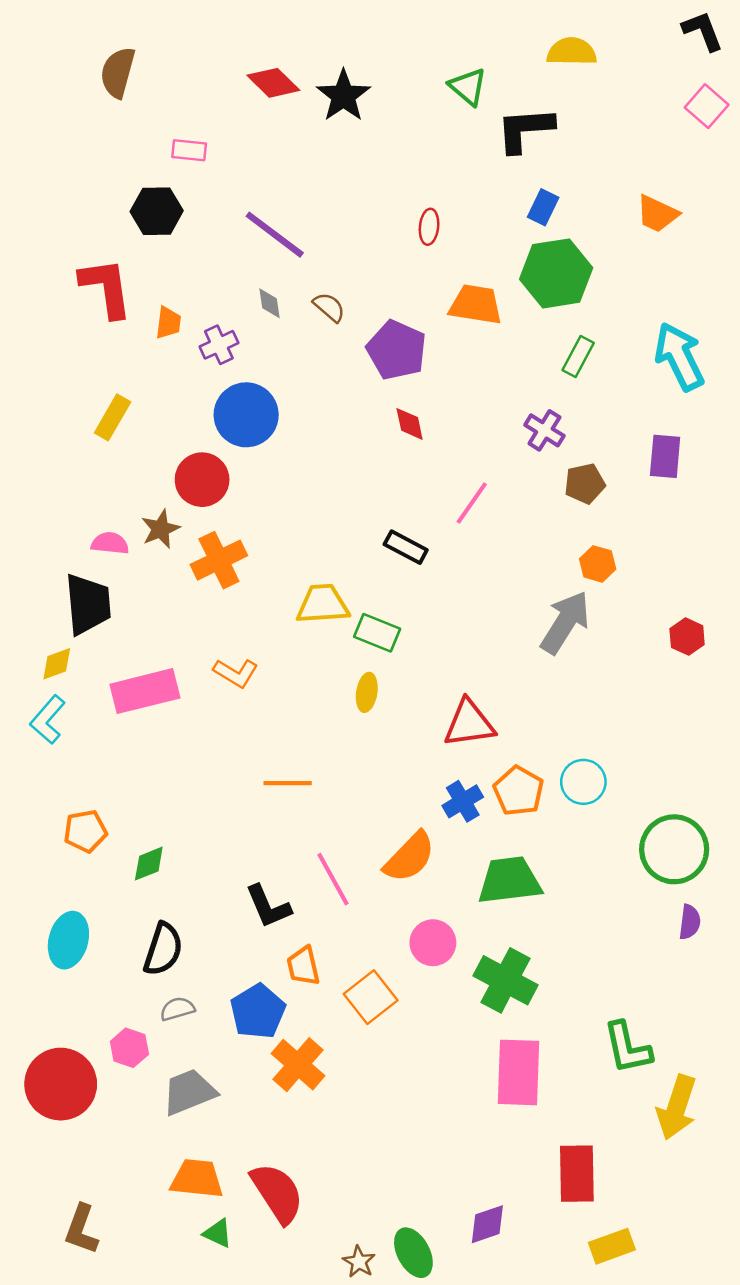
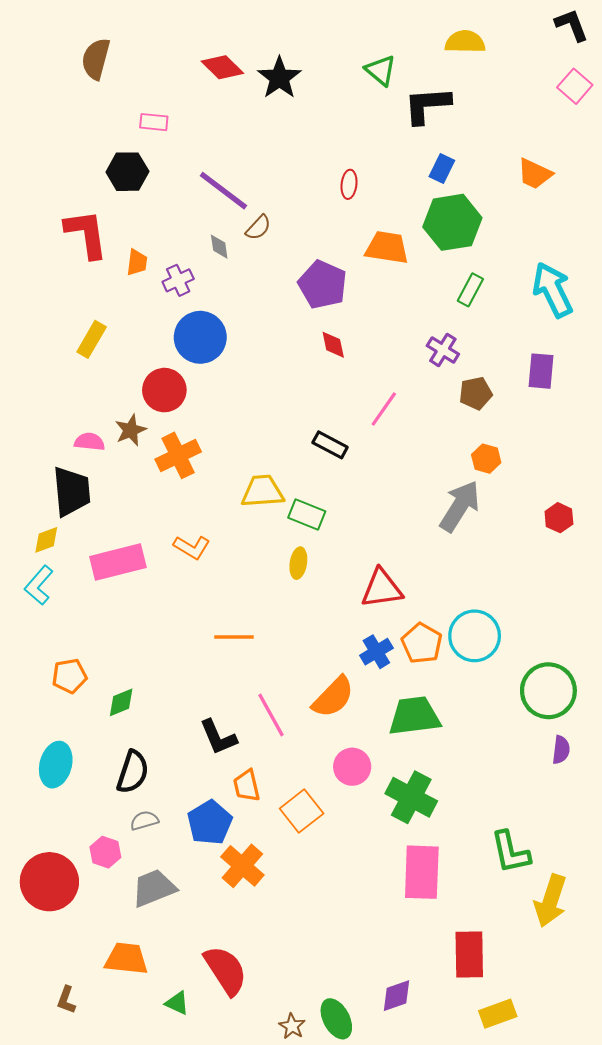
brown semicircle: (329, 307) -> (258, 228), moved, turned 92
cyan circle: (583, 782) -> (475, 636), size x1.4
orange trapezoid: (197, 1179) -> (126, 959), moved
brown L-shape: (81, 1229) -> (66, 1000), size x0.7

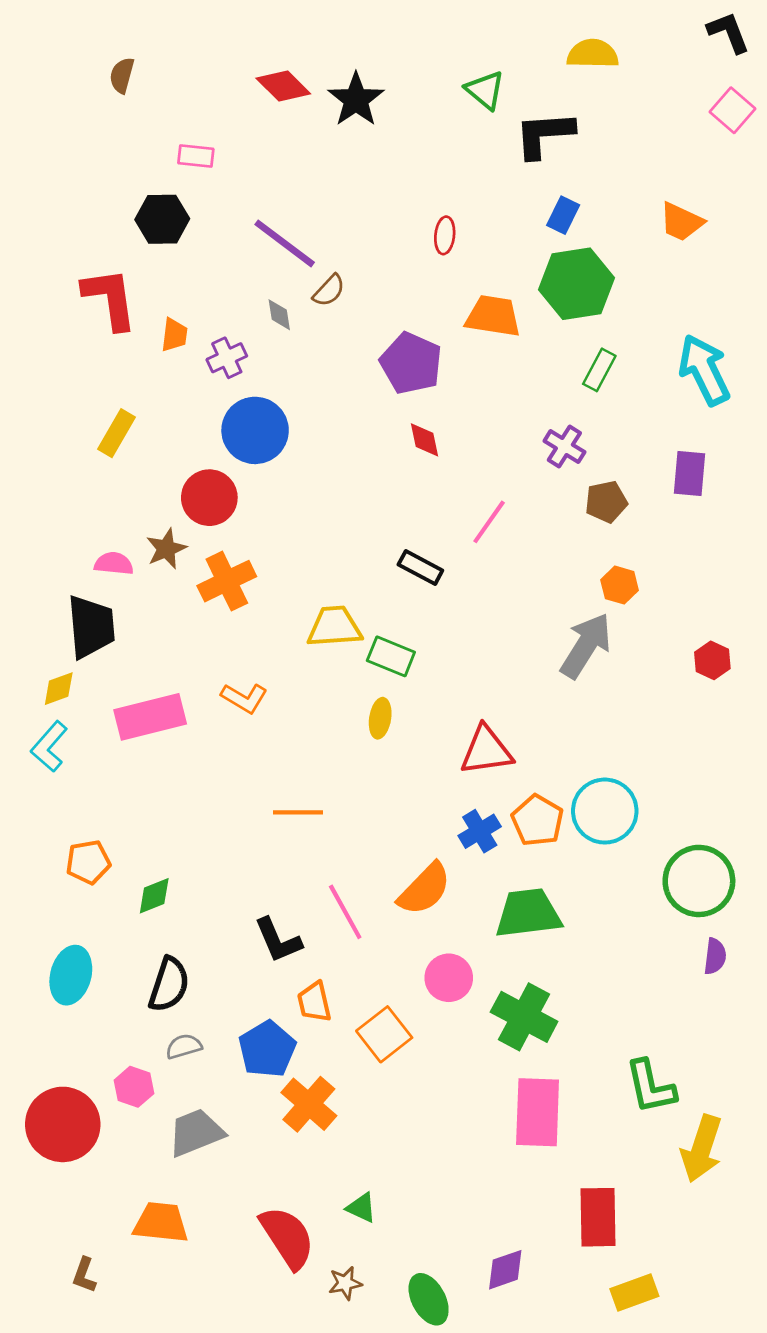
brown semicircle: (96, 59) -> (122, 75), size x0.7
green triangle: (177, 1003) -> (361, 1208), moved
brown star: (292, 1026) -> (345, 1283), moved, turned 30

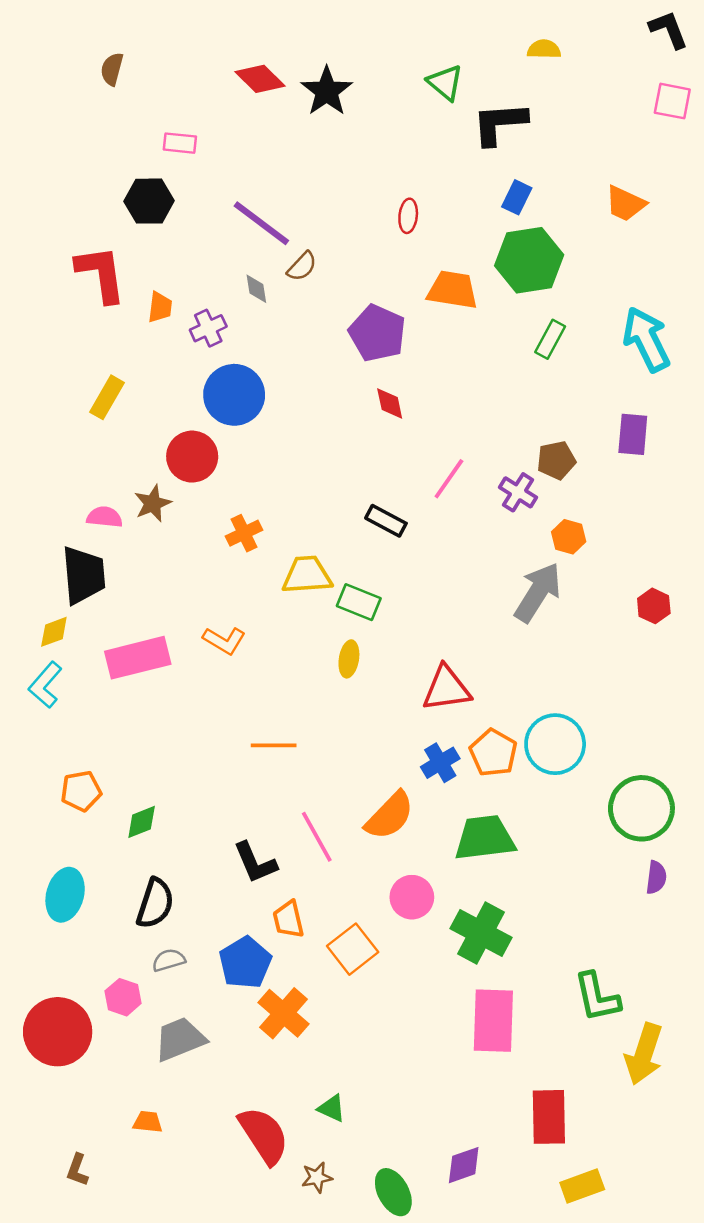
yellow semicircle: (593, 54) -> (544, 49), size x0.7
pink square: (733, 110) -> (672, 101), turned -30
purple cross: (564, 447) -> (518, 492), moved
orange cross: (227, 581) -> (244, 533), moved, size x0.7
orange trapezoid: (161, 1223) -> (148, 1122), size x0.6

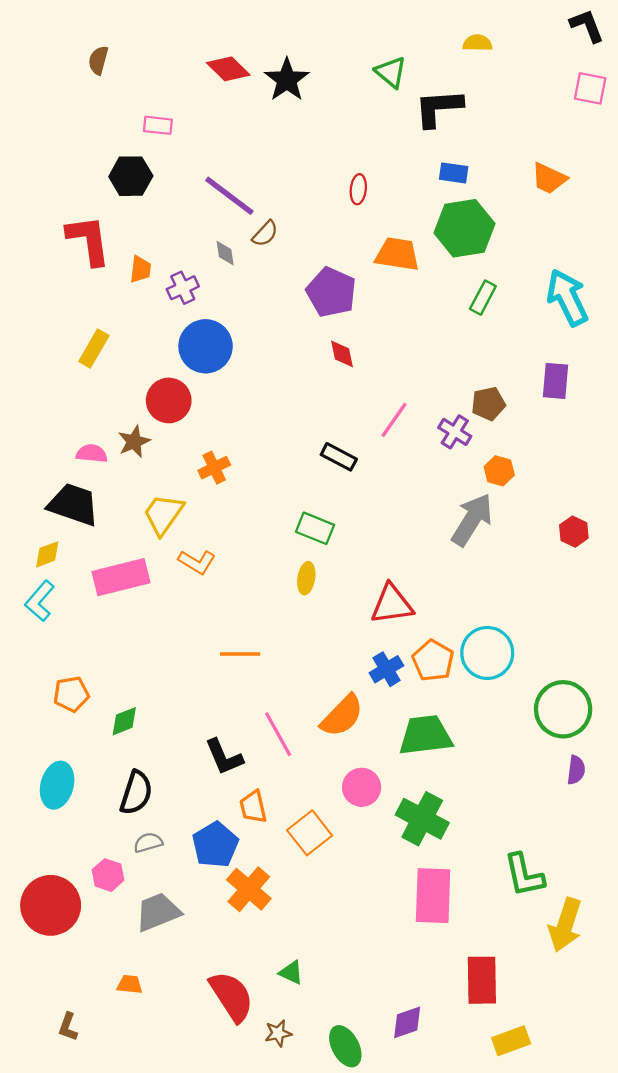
blue rectangle: (517, 197) -> (454, 173), turned 72
black trapezoid: (84, 575) -> (73, 504), turned -66
yellow trapezoid: (307, 575) -> (163, 514), moved, turned -51

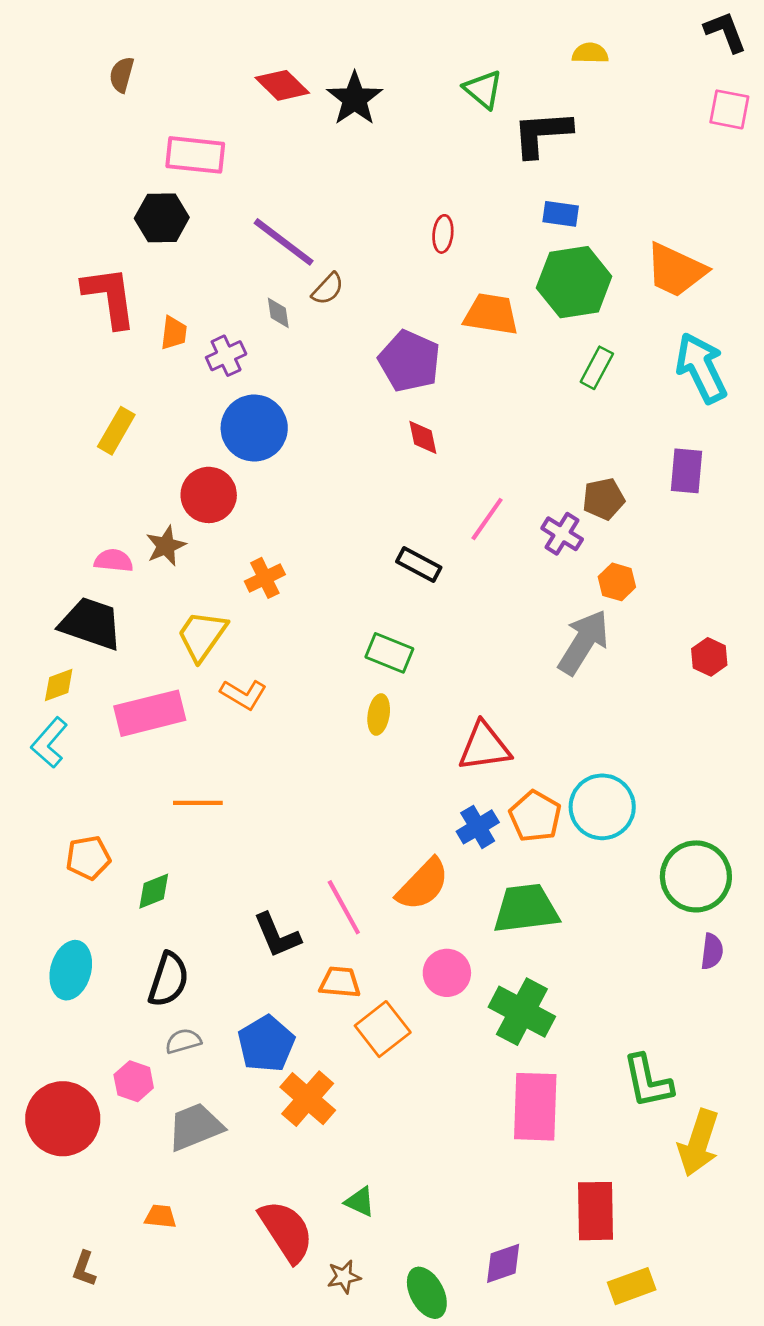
pink rectangle: (158, 125) -> (195, 155), size x1.6
orange trapezoid: (549, 178) -> (676, 270), moved, size x1.4
orange line: (240, 654) -> (198, 803), moved
orange trapezoid: (253, 807) -> (340, 982), moved, turned 108

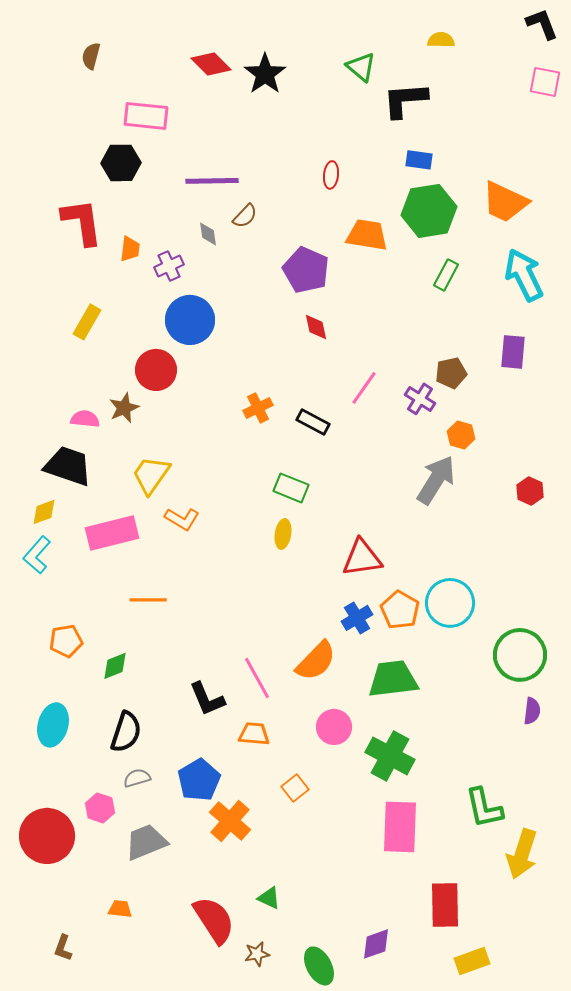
purple line: (284, 242) -> (212, 181), turned -38
orange cross: (265, 578) -> (258, 408), moved
orange square: (383, 1029) -> (295, 788), moved, size x0.7

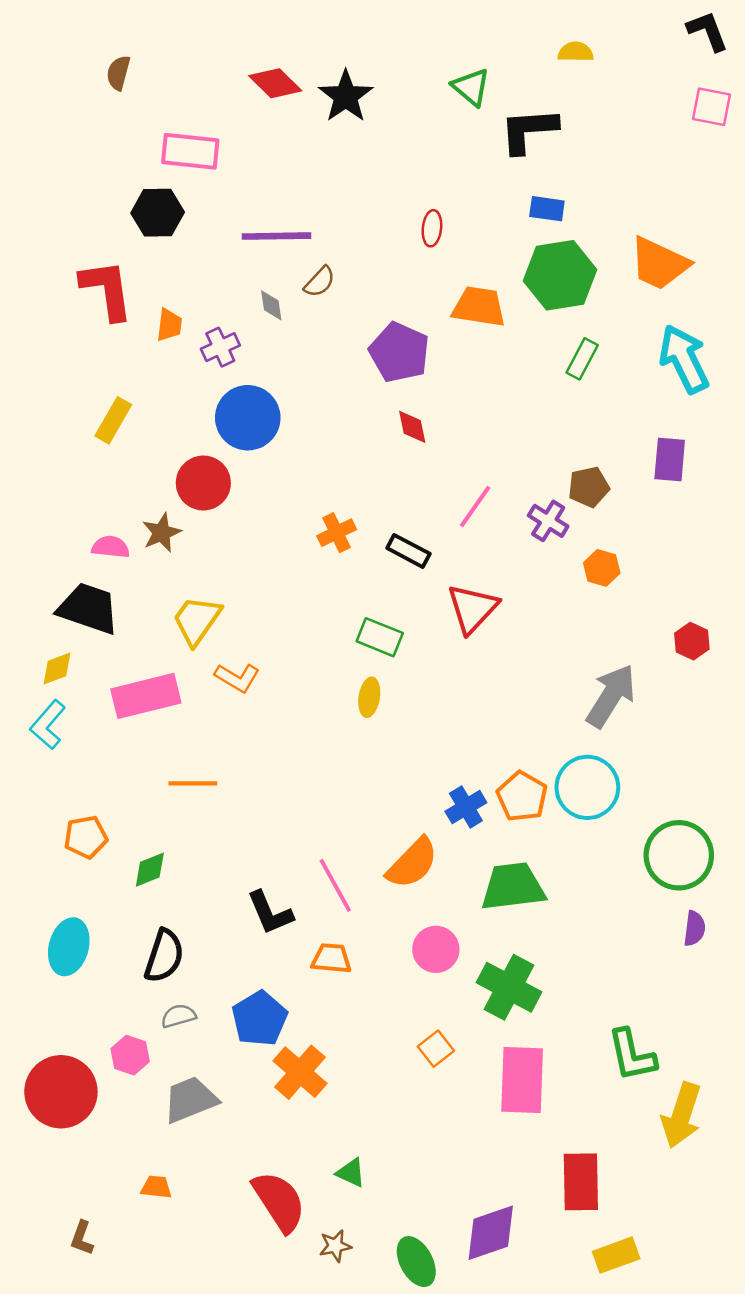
gray arrow: (436, 480) -> (611, 696), moved
red triangle: (362, 558) -> (472, 608), moved, turned -39
orange square: (295, 788) -> (436, 1049), moved
purple diamond: (376, 944) -> (491, 1233), size x1.4

